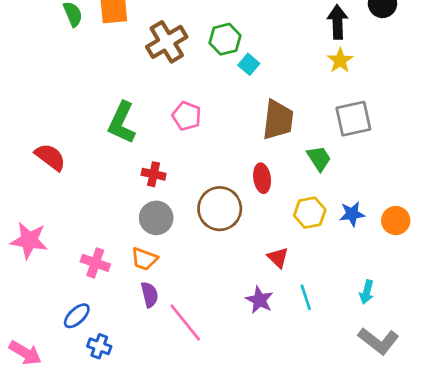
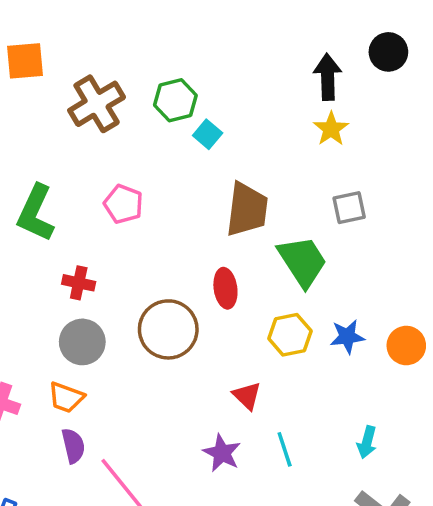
gray square: (353, 119) -> (349, 208), size x0.7
green trapezoid: (319, 158) -> (302, 261), size x1.5

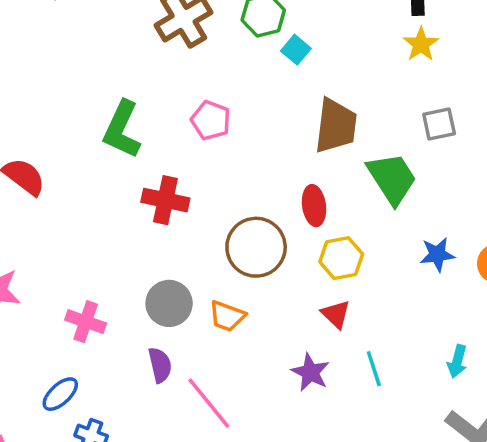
red cross: (79, 283) -> (165, 200), size x1.4
yellow hexagon: (290, 335) -> (341, 258), moved
gray circle: (82, 342) -> (169, 303), moved
orange trapezoid: (66, 397) -> (227, 316), moved

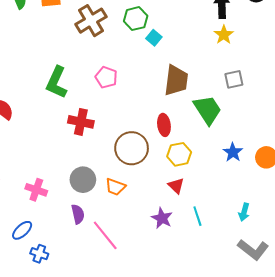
blue star: (437, 254) -> (233, 152), turned -30

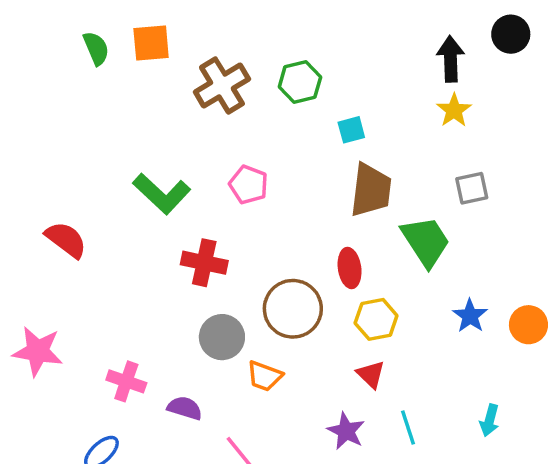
cyan square: (154, 38) -> (351, 130), moved, turned 35
green L-shape: (57, 82) -> (162, 194), turned -72
gray circle: (83, 180) -> (222, 337), moved
purple semicircle: (78, 214) -> (185, 408), moved, turned -60

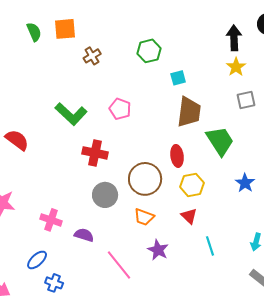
brown cross: (222, 86) -> (92, 56), moved, size x0.6
gray square: (472, 188) -> (246, 100), moved
orange trapezoid: (264, 376) -> (144, 217), moved
purple star: (346, 431) -> (158, 250), moved

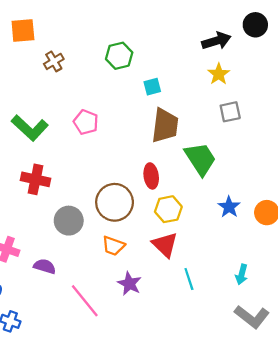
black arrow: (234, 38) -> (216, 41), turned 75
red cross: (95, 153) -> (36, 179), moved
red triangle: (189, 216) -> (165, 245), size x1.4

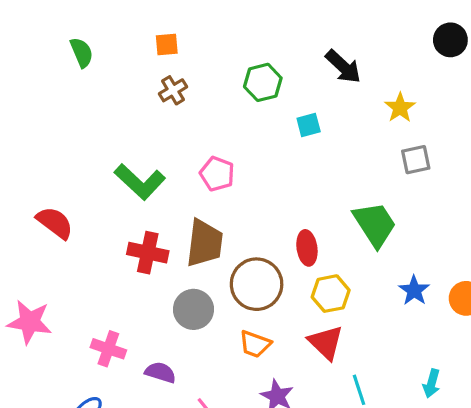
orange square: (23, 31) -> (167, 45), moved, size x0.7
black arrow: (216, 41) -> (343, 67), moved, turned 60
brown trapezoid: (165, 126) -> (205, 243), moved

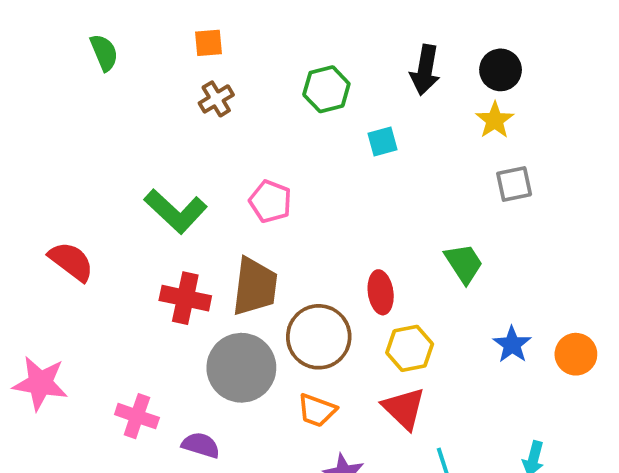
black circle: (450, 40) -> (501, 70), moved
black arrow: (343, 67) -> (425, 70), turned 57
green trapezoid: (375, 224) -> (464, 263), size x0.7
gray circle: (193, 309) -> (241, 368), size x1.4

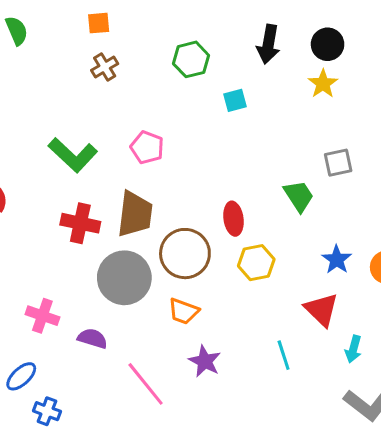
gray square: (514, 184) -> (338, 163), moved
red triangle: (404, 408) -> (321, 310), moved

